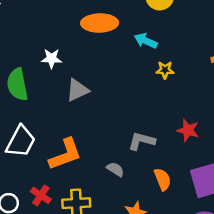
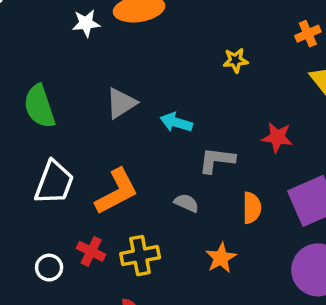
cyan arrow: (146, 41) -> (176, 122), moved
white star: (51, 59) -> (86, 23), moved
orange semicircle: (162, 179) -> (252, 208), turned 30

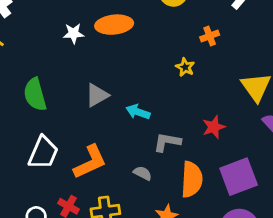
orange cross: (308, 34) -> (210, 36), moved
yellow star: (235, 60) -> (185, 67), turned 30
red star: (277, 137) -> (214, 127), turned -30
orange semicircle: (252, 208) -> (192, 179), size x1.5

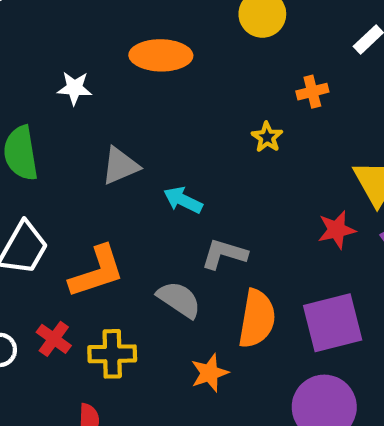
white star: (73, 33) -> (75, 88), moved
red star: (214, 127) -> (337, 230), moved
gray semicircle: (143, 173) -> (179, 300), size x1.5

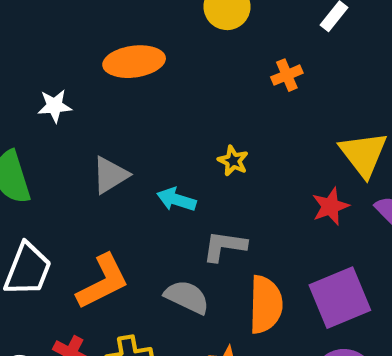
yellow star: (267, 137) -> (233, 161), moved

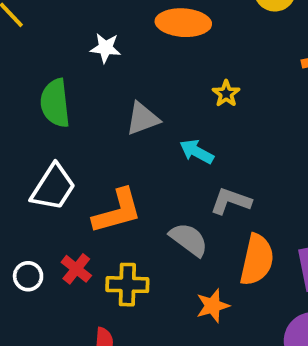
yellow star: (233, 161) -> (226, 94), moved

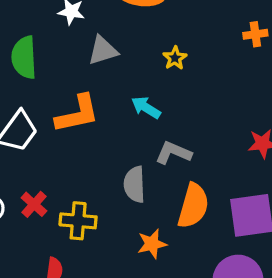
gray triangle: (143, 119) -> (103, 50), moved
orange L-shape: (117, 211) -> (77, 114), moved
gray semicircle: (189, 239) -> (134, 184), turned -132

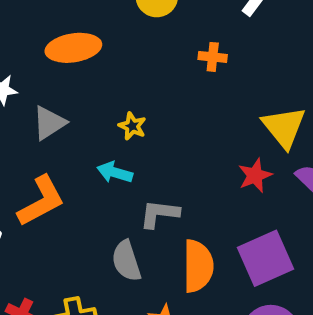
orange cross: (255, 34) -> (213, 57), turned 30
yellow star: (175, 58) -> (132, 126), moved

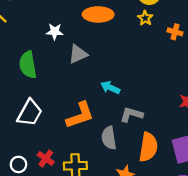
yellow star: (132, 126) -> (145, 18), moved
orange L-shape: (41, 201) -> (80, 115), moved

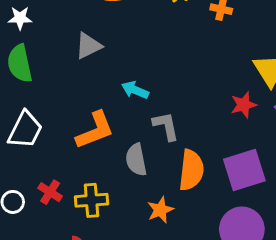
white star: (55, 32) -> (20, 18), moved
gray L-shape: (131, 115) -> (166, 126), turned 65

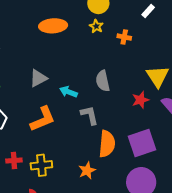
gray triangle: (88, 46) -> (38, 78), moved
gray semicircle: (136, 160) -> (103, 81), moved
red cross: (50, 192) -> (14, 160), turned -35

